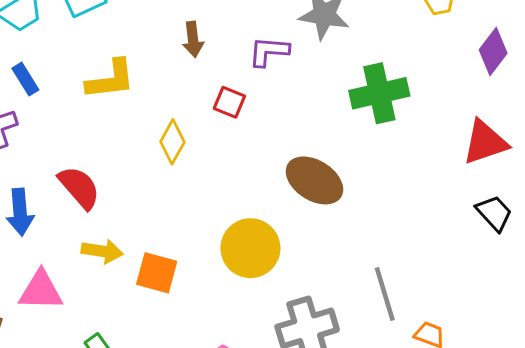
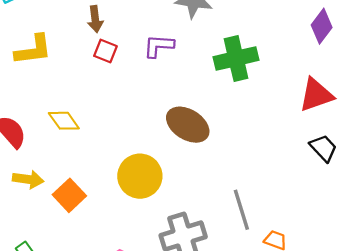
purple L-shape: (269, 51) -> (159, 46), moved
red square: (229, 102) -> (105, 51), moved
yellow diamond: (172, 142) -> (64, 121), moved, turned -64
orange square: (157, 273) -> (69, 195), turned 32

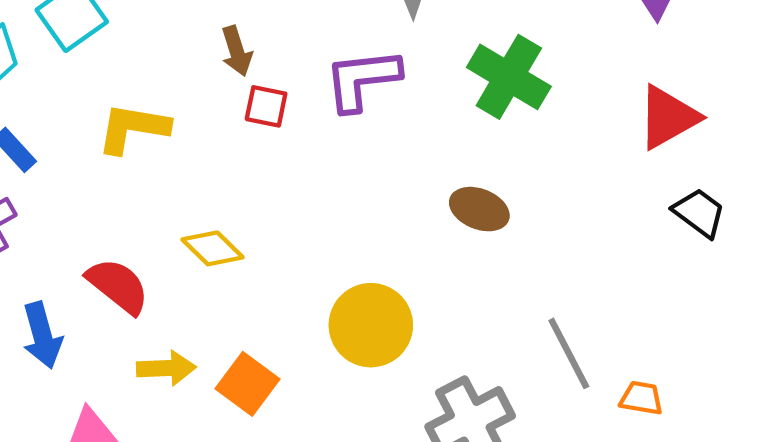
purple L-shape: (159, 46) -> (362, 79), size x1.4
yellow L-shape: (33, 50) -> (133, 128), turned -153
green cross: (236, 58) -> (509, 77), turned -36
brown ellipse: (188, 125) -> (479, 209), moved, size x0.7

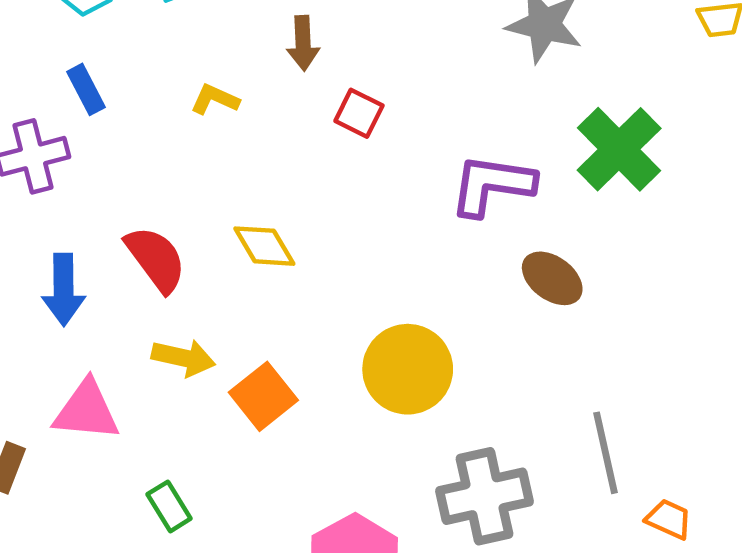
brown arrow: (237, 51) -> (303, 43), moved
purple L-shape: (362, 79) -> (492, 185), moved
yellow L-shape: (133, 128) -> (215, 99), size x0.6

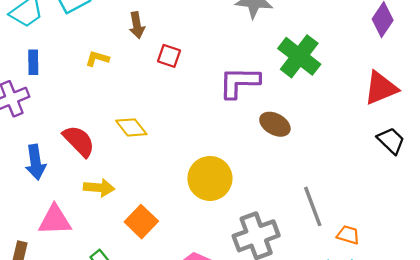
blue rectangle: (86, 89) -> (33, 62), turned 35
orange square: (263, 396) -> (141, 222), moved

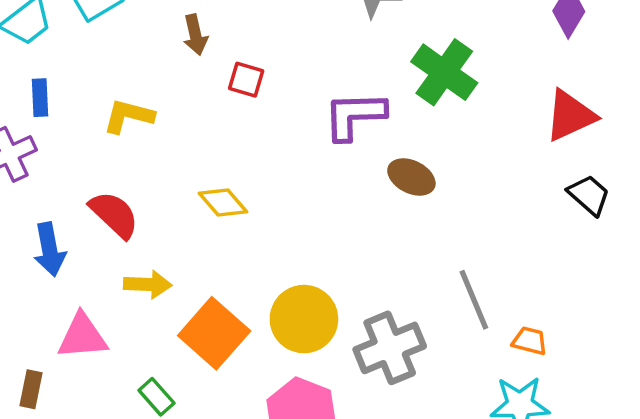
yellow L-shape: (97, 59) -> (129, 116), moved, size x1.4
yellow diamond: (131, 127) -> (223, 203), moved
yellow circle: (210, 178) -> (304, 319), moved
orange square: (141, 222) -> (214, 333), size x1.4

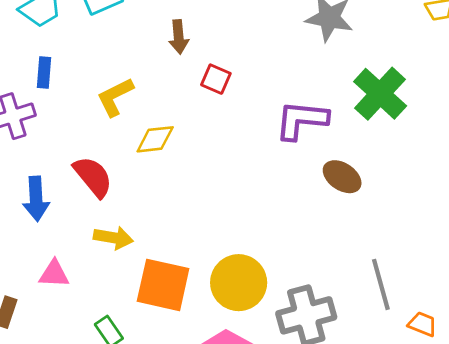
yellow L-shape: (129, 116) -> (115, 97), turned -48
yellow diamond: (223, 203) -> (155, 139), moved, turned -63
orange square: (214, 333) -> (163, 285), turned -36
pink triangle: (82, 336) -> (54, 274), size x0.7

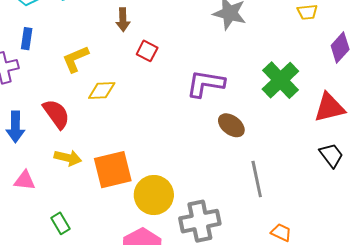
green cross: (380, 94) -> (280, 80), moved
gray line: (381, 284) -> (257, 179), moved
orange square: (163, 285) -> (113, 170), moved, turned -30

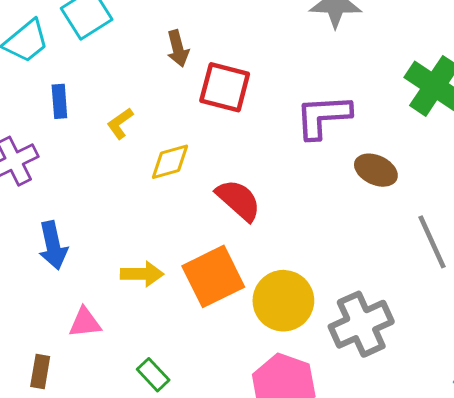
blue rectangle: (27, 39) -> (59, 101), moved
red square: (147, 51) -> (225, 87), size x1.6
yellow L-shape: (75, 59) -> (120, 123), size x0.7
red semicircle: (56, 114) -> (238, 200), moved

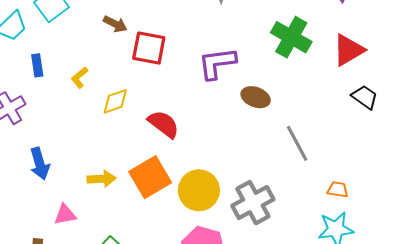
brown arrow: (178, 48) -> (115, 24), turned -45

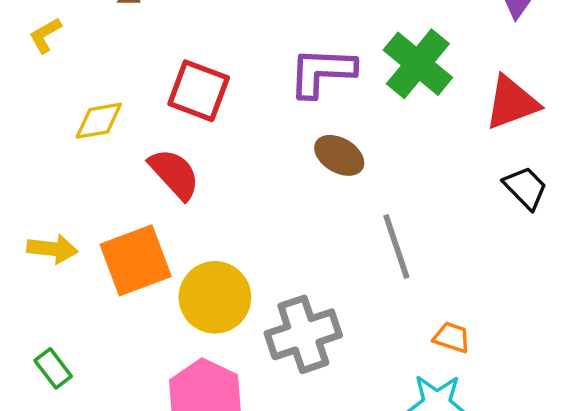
red square: (149, 48) -> (199, 91), moved
purple L-shape: (217, 63) -> (322, 72), moved
yellow L-shape: (80, 78) -> (45, 35), moved

